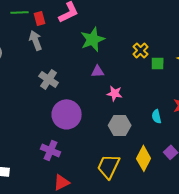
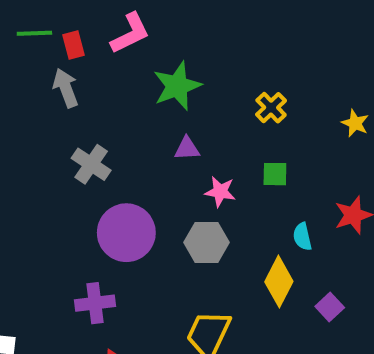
green square: (158, 63) -> (275, 174), moved
gray hexagon: (120, 125) -> (206, 242), moved
purple cross: (51, 150) -> (95, 303), turned -30
yellow diamond: (144, 158) -> (279, 282), moved

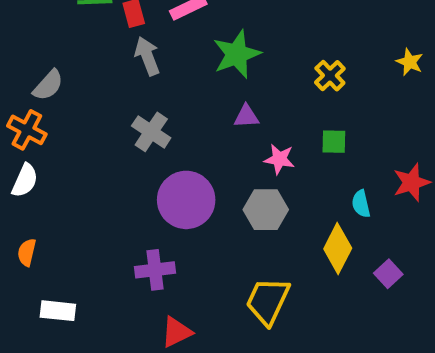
gray arrow: (66, 88) -> (147, 56), moved
yellow star: (355, 123) -> (410, 62), moved

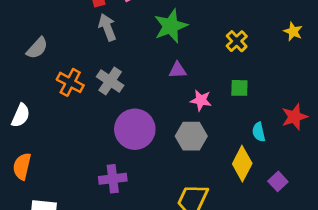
orange cross: (27, 130) -> (70, 82), moved
orange semicircle: (27, 252) -> (22, 166), size x1.4

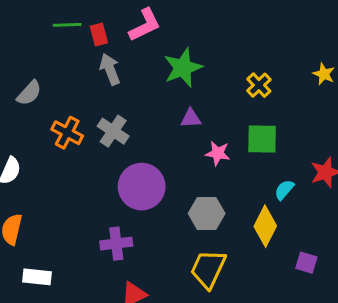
green square: (239, 88) -> (262, 139), size x1.5
cyan semicircle: (259, 132) -> (284, 190), turned 54
gray hexagon: (191, 136) -> (207, 213), moved
purple square: (278, 181) -> (306, 263), moved, turned -30

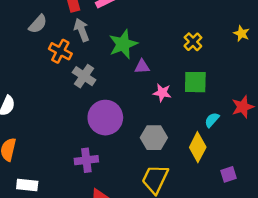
green star: (183, 68) -> (123, 44), moved
gray semicircle: (29, 93) -> (38, 24), moved
orange cross: (67, 133) -> (60, 51), moved
purple square: (306, 263) -> (228, 174), turned -35

